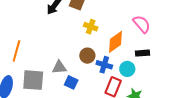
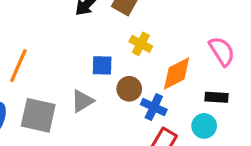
gray triangle: (59, 67) -> (82, 101), turned -35
cyan circle: (127, 69) -> (204, 126), moved
blue square: (71, 82) -> (102, 65), moved, turned -32

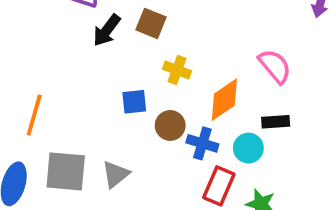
gray triangle: (82, 101) -> (116, 174), moved
cyan circle: (204, 126) -> (248, 148), moved

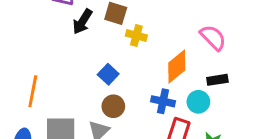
yellow cross: (177, 70) -> (136, 35), moved
blue square: (134, 102) -> (108, 74), turned -36
brown circle: (170, 125) -> (113, 106), moved

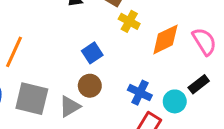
orange diamond: (177, 67) -> (165, 39), moved
black rectangle: (217, 80) -> (199, 84), turned -42

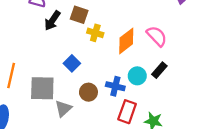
brown circle: (90, 86) -> (88, 92), moved
gray square: (32, 99) -> (42, 88), moved
cyan circle: (175, 101) -> (137, 76), moved

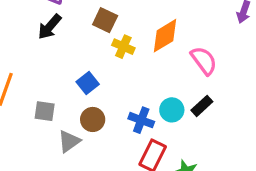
black arrow: (52, 21) -> (50, 27), moved
orange diamond: (126, 41) -> (165, 36), moved
gray square: (42, 88) -> (45, 111), size x0.6
brown circle: (88, 92) -> (93, 119), moved

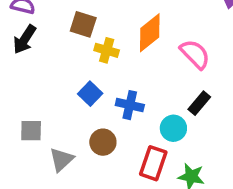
blue square: (88, 83) -> (90, 94), moved
cyan circle: (172, 110) -> (173, 128), moved
brown circle: (93, 119) -> (103, 142), moved
blue cross: (141, 120) -> (130, 105), moved

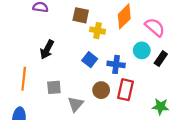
black arrow: (25, 39) -> (47, 50), moved
cyan circle: (173, 128) -> (142, 50), moved
red rectangle: (153, 163) -> (126, 90), moved

